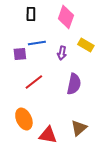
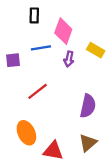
pink diamond: (66, 17) -> (63, 31), moved
purple square: (20, 54) -> (13, 60), moved
purple semicircle: (74, 84) -> (88, 106), moved

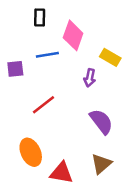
purple arrow: (69, 59) -> (90, 78), moved
purple semicircle: (88, 106) -> (101, 121), turned -50

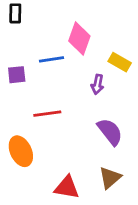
black rectangle: (40, 18) -> (15, 13), moved
red line: (44, 105) -> (47, 114), turned 30
orange ellipse: (31, 152) -> (21, 151), moved

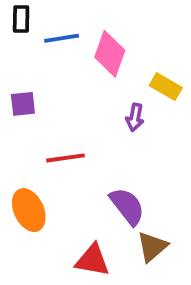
blue line: (51, 59) -> (62, 38), moved
purple semicircle: (110, 132) -> (127, 206), moved

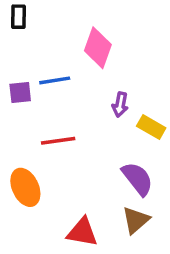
blue line: (62, 38) -> (55, 80), moved
yellow rectangle: (166, 87) -> (151, 127), moved
purple semicircle: (127, 206) -> (137, 179), moved

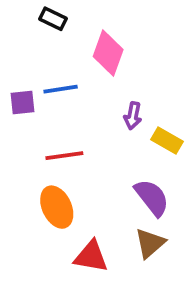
black rectangle: (18, 17) -> (53, 19), moved, turned -65
orange ellipse: (25, 187) -> (57, 207), moved

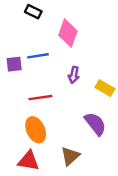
purple arrow: (133, 116) -> (74, 75), moved
brown triangle: (150, 243) -> (70, 156), moved
red triangle: (91, 256) -> (28, 161), moved

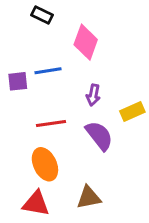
yellow rectangle: (105, 88) -> (132, 112), turned -54
purple semicircle: (95, 124) -> (99, 136), moved
brown triangle: (70, 156) -> (89, 197), turned 30

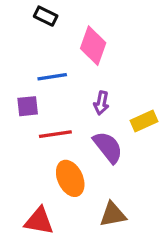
purple square: (18, 81) -> (28, 106), moved
orange ellipse: (45, 164) -> (70, 178), moved
brown triangle: (89, 197) -> (113, 214), moved

